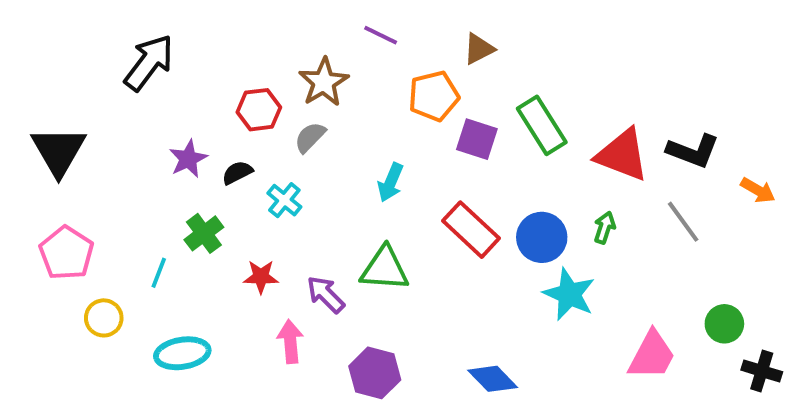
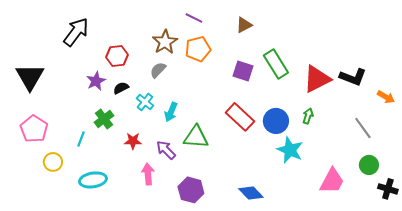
orange pentagon: (434, 96) -> (198, 49), moved
red hexagon: (259, 110) -> (117, 56), moved
red triangle: (622, 155) -> (317, 79), turned -48
cyan arrow: (390, 182) -> (171, 112), moved
gray line: (683, 222) -> (363, 128), moved

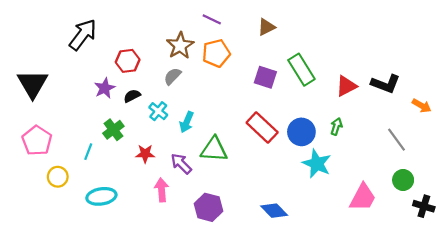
red triangle: (317, 79) -> (346, 86), size x0.7

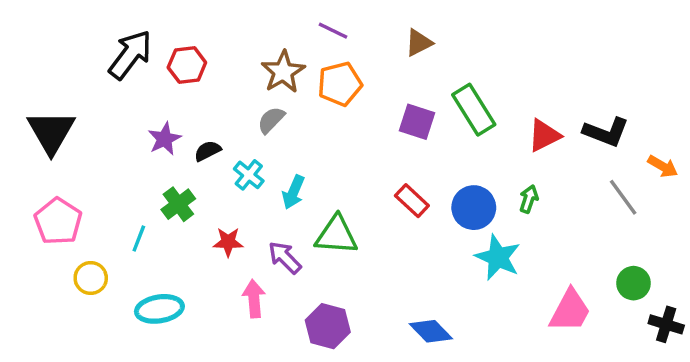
red hexagon: (128, 61) -> (187, 65), moved
red rectangle: (262, 128) -> (412, 201), size x0.7
gray line: (397, 140) -> (623, 197), moved

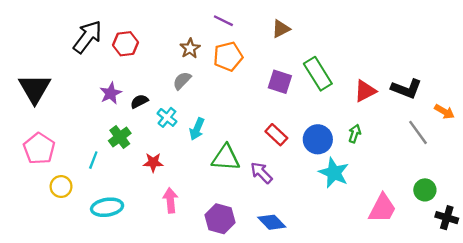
brown star: (283, 72) -> (190, 48), size x0.7
purple arrow: (285, 257) -> (261, 173), moved
blue diamond: (431, 331) -> (272, 222), moved

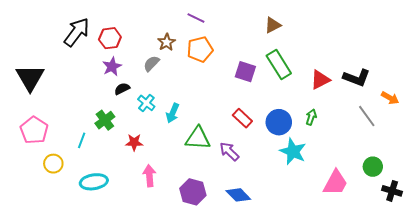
brown triangle: (281, 29) -> (273, 25), moved
gray semicircle: (182, 81) -> (151, 64), moved
purple star: (111, 93) -> (112, 67), moved

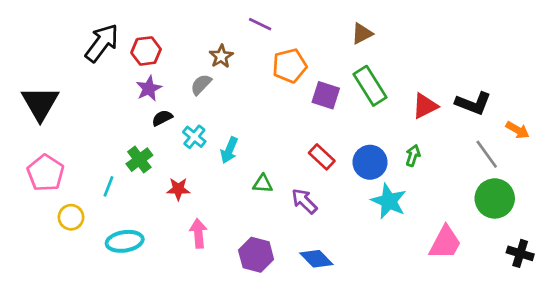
orange pentagon: (200, 49) -> (290, 66), moved
green triangle: (198, 138) -> (263, 184), size x0.6
green circle: (373, 167) -> (495, 198), moved, size x1.5

